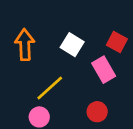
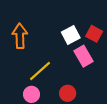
white square: (72, 45) -> (71, 35), moved, turned 30
red circle: (97, 112) -> (68, 93), moved

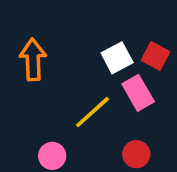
yellow line: (40, 71) -> (92, 112), moved
red circle: (68, 93) -> (136, 154), moved

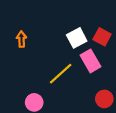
orange arrow: (33, 60) -> (22, 39), size x0.6
red circle: (136, 154) -> (104, 99), moved

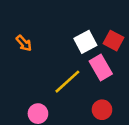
orange arrow: (22, 39) -> (24, 43), turned 140
red circle: (104, 99) -> (102, 110), moved

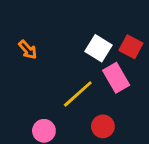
white square: (85, 42) -> (99, 48), turned -30
red circle: (102, 110) -> (103, 126), moved

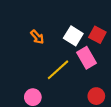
orange arrow: (28, 50) -> (37, 37), moved
red circle: (103, 126) -> (96, 96), moved

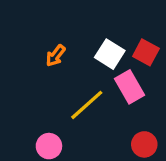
orange arrow: (37, 37) -> (56, 56), turned 80

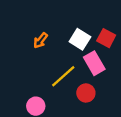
red circle: (144, 144) -> (86, 93), moved

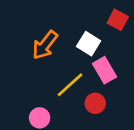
red square: (106, 38) -> (118, 20), moved
orange arrow: (41, 40) -> (45, 45), size x1.6

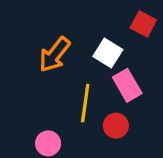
yellow line: (70, 85) -> (85, 103), turned -40

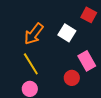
pink rectangle: (127, 85) -> (87, 61), moved
yellow line: (85, 103) -> (31, 64), moved, turned -40

